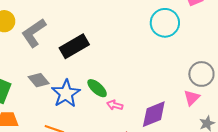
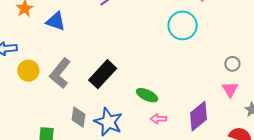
gray circle: (201, 74) -> (232, 64), size x0.6
gray diamond: (39, 80) -> (78, 117), turned 65
green ellipse: (97, 88) -> (147, 95), moved

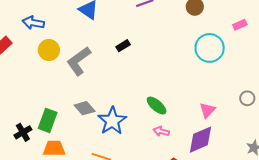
black rectangle: (103, 74) -> (123, 46), moved, size x0.5
pink triangle: (230, 89) -> (207, 110), moved
gray diamond: (78, 117) -> (85, 108), turned -65

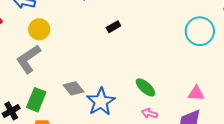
gray L-shape: (79, 61) -> (28, 59), moved
pink triangle: (207, 110) -> (196, 93), turned 48

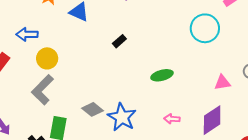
green ellipse: (145, 87) -> (162, 75), moved, turned -45
pink triangle: (196, 93) -> (222, 83), moved

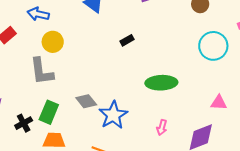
green ellipse: (162, 75) -> (161, 83), size x1.4
gray L-shape: (43, 90) -> (42, 71), turned -64
pink arrow: (172, 119) -> (162, 127), turned -91

